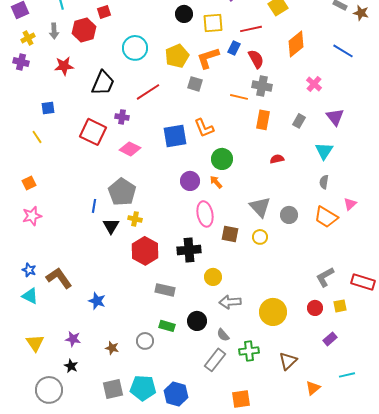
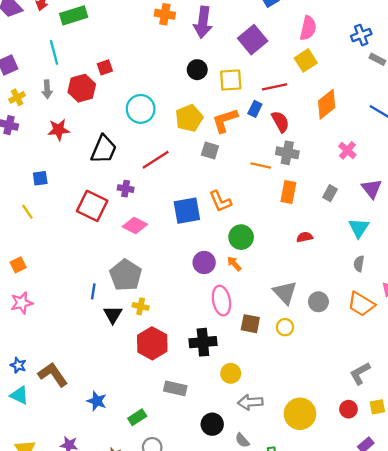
green rectangle: (167, 326) -> (137, 417), moved, turned -49

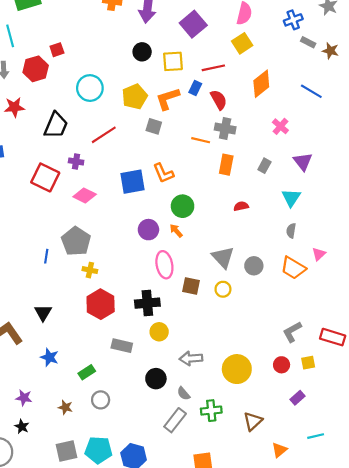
black triangle: (113, 314) -> (43, 313), moved
yellow circle: (231, 373) -> (159, 332), moved

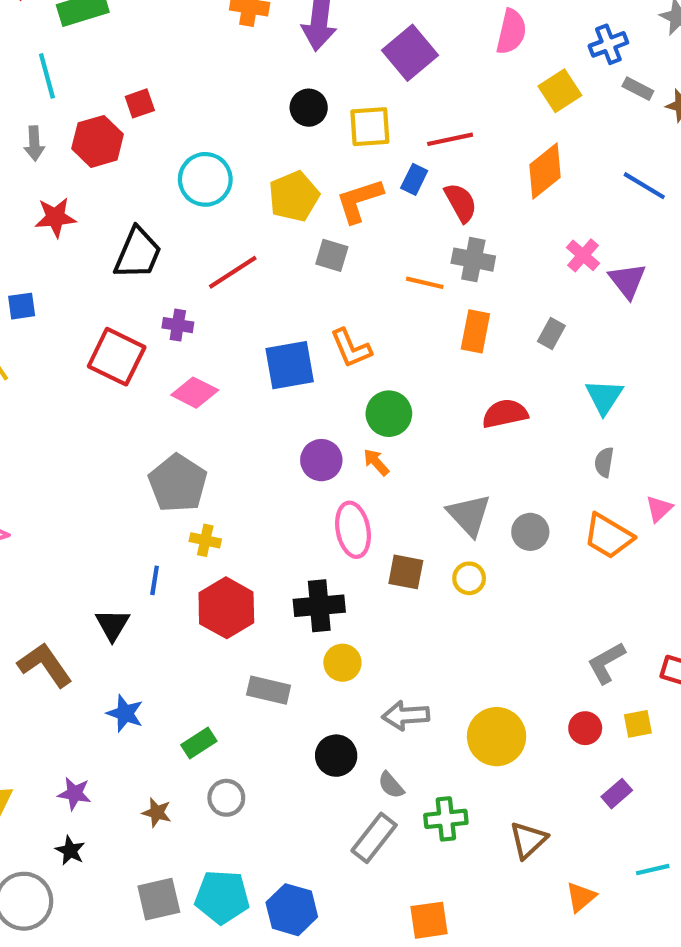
yellow square: (242, 43) -> (560, 91), moved
purple triangle: (303, 161) -> (627, 281), moved
red semicircle: (241, 206) -> (505, 414), size x1.5
blue line: (46, 256) -> (155, 580), moved

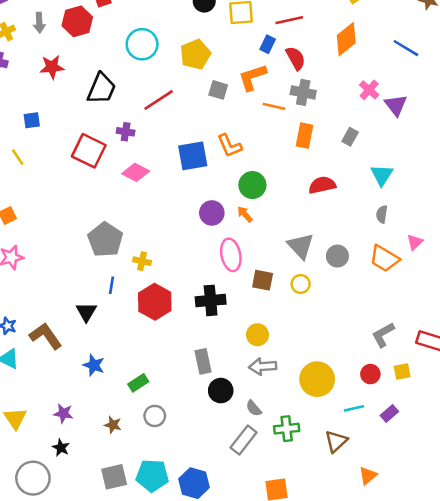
orange L-shape: (359, 200) -> (252, 77), moved
gray pentagon: (178, 483) -> (105, 240), moved
yellow circle: (342, 663) -> (257, 335), moved
gray rectangle: (269, 690) -> (203, 361), moved, turned 65
cyan line: (653, 870) -> (354, 408), moved

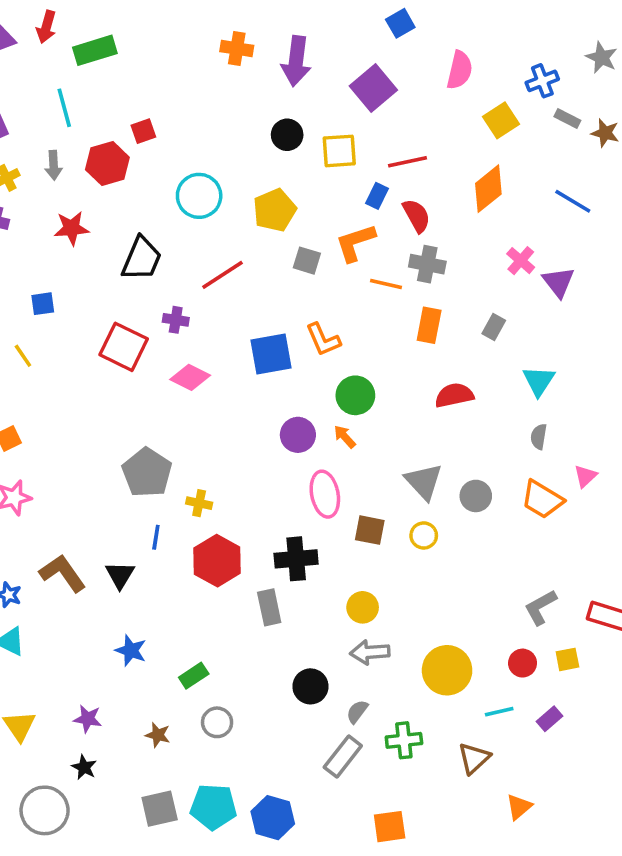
brown L-shape: (46, 336) -> (63, 573), moved
gray rectangle: (203, 361) -> (269, 607), moved
gray semicircle: (254, 408) -> (357, 712), turned 78

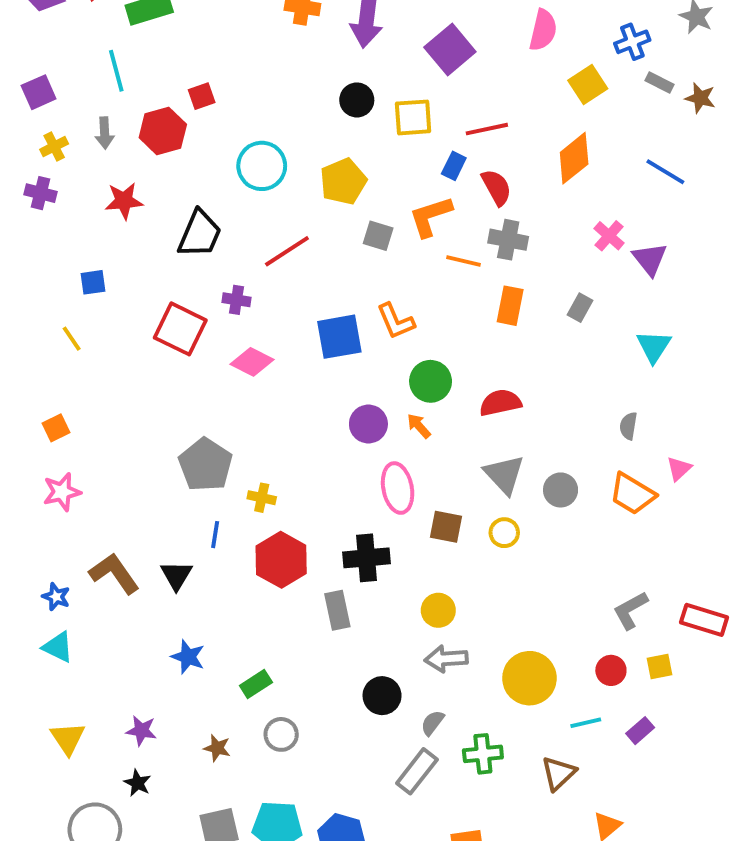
cyan triangle: (539, 381) -> (654, 346), moved
red semicircle: (454, 395) -> (500, 403), moved

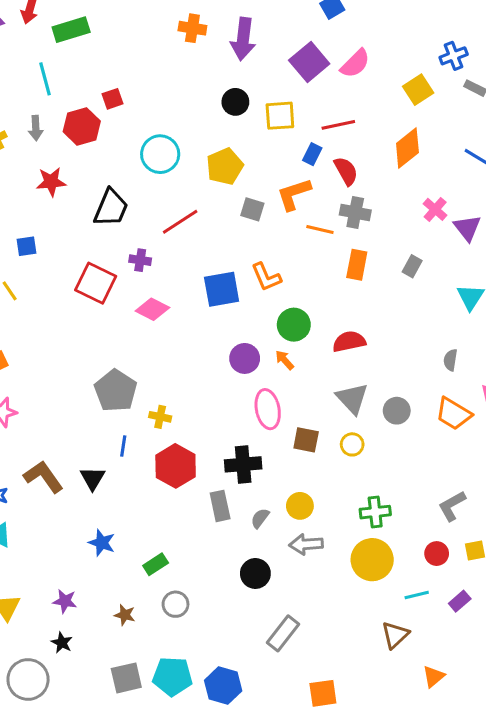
pink semicircle: (543, 30) -> (355, 63), moved, turned 32
gray semicircle: (432, 723) -> (260, 518), moved
green cross: (483, 754) -> (375, 512), moved

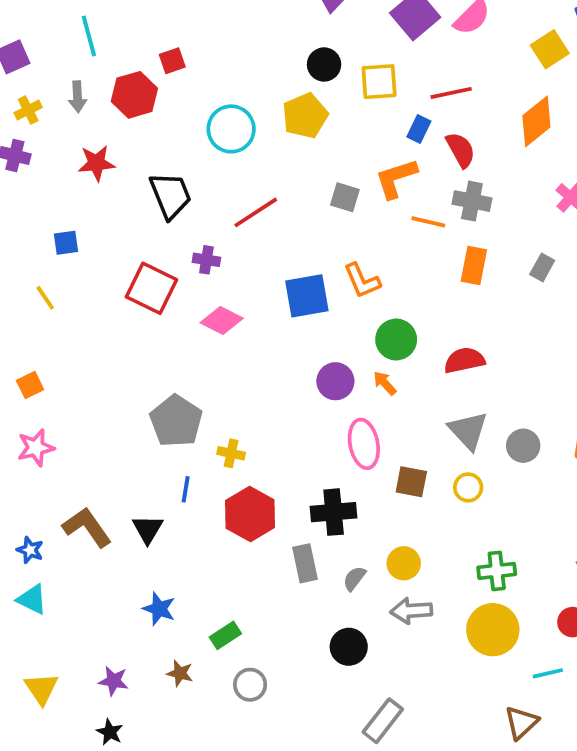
yellow pentagon: (225, 166) -> (305, 116), moved
black trapezoid: (111, 208) -> (170, 195), turned -45
brown star: (125, 615) -> (180, 673), moved

